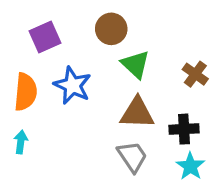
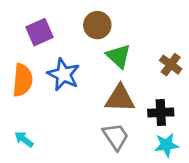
cyan arrow: (21, 142) -> (24, 139), moved, turned -60
cyan star: (190, 166) -> (166, 145), turned 30

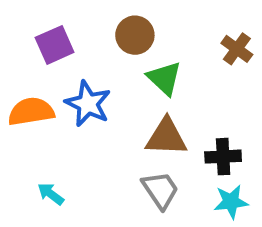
brown cross: (171, 65) -> (237, 49), moved
orange semicircle: (23, 80) -> (31, 112), turned -104
cyan arrow: (24, 139) -> (51, 194), moved

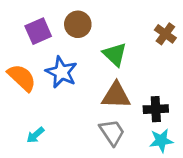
brown circle: (135, 35) -> (78, 24), moved
orange semicircle: (31, 112) -> (22, 78), turned 52
cyan arrow: (51, 194) -> (35, 135), turned -78

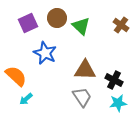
green triangle: (115, 54) -> (81, 26), moved
orange semicircle: (22, 78) -> (16, 76), moved
black cross: (156, 109) -> (114, 80), turned 30

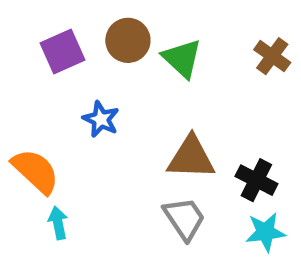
blue star: (45, 53) -> (101, 119), size x0.7
cyan arrow: (26, 99) -> (58, 223), turned 120

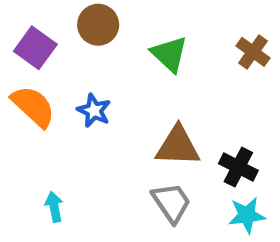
brown circle: (128, 40) -> (98, 25), moved
purple square: (63, 52) -> (35, 48), moved, turned -30
orange semicircle: (36, 171) -> (33, 106), moved

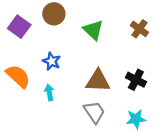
orange semicircle: (33, 106) -> (18, 76), moved
black cross: (238, 167) -> (136, 80), moved
cyan arrow: (54, 207) -> (49, 92), moved

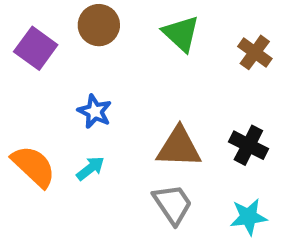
green triangle: (93, 30) -> (181, 33), moved
orange semicircle: (18, 76) -> (34, 166), moved
cyan arrow: (49, 92) -> (90, 168), turned 63

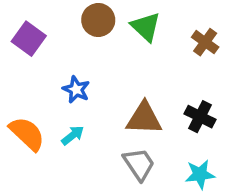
brown circle: (99, 25) -> (98, 20), moved

